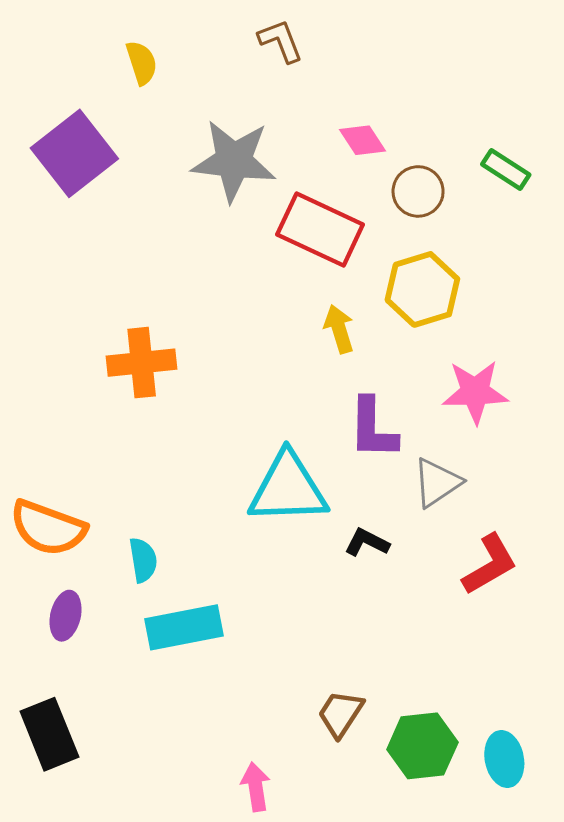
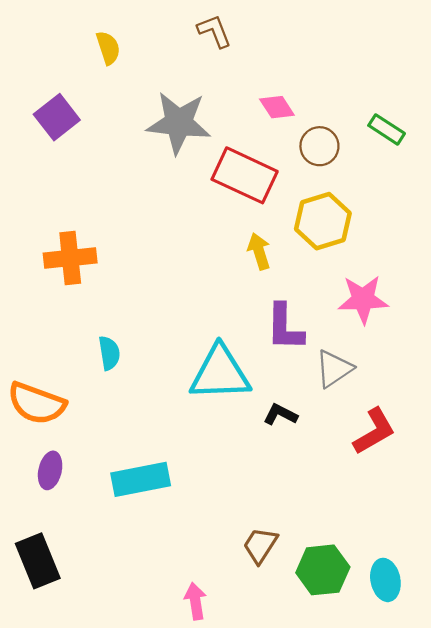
purple square: (74, 153) -> (57, 117), size x0.7
orange cross: (142, 363) -> (70, 258), moved
cyan semicircle: (143, 560) -> (109, 353), moved

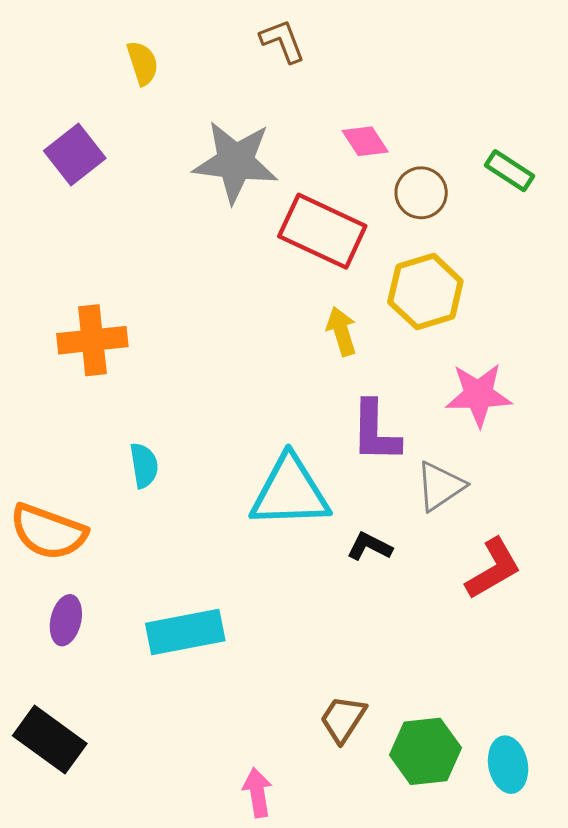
black rectangle: (38, 561) -> (50, 740), turned -32

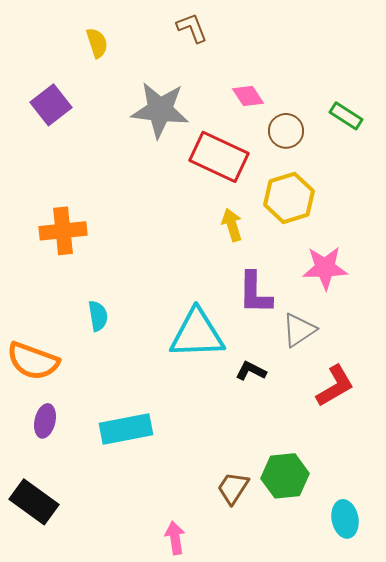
green hexagon: (425, 751) -> (285, 476), moved

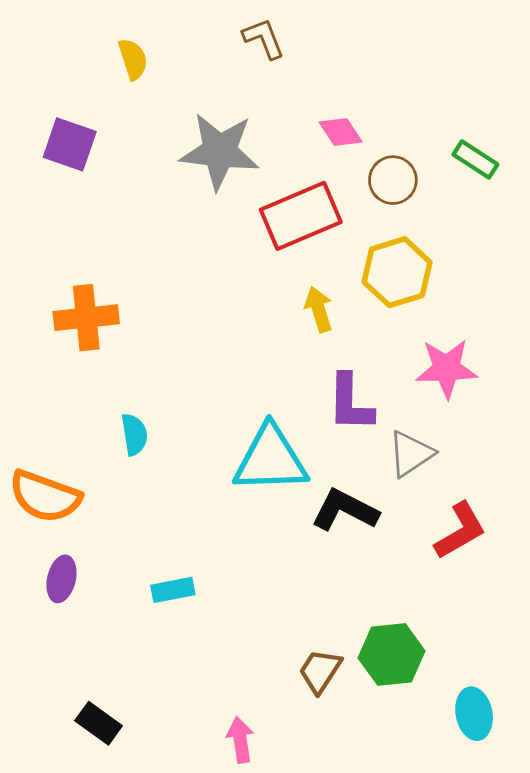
purple square: (51, 105) -> (70, 144), turned -33
red rectangle: (219, 157) -> (301, 216), turned -48
black L-shape: (251, 371) -> (345, 510), size x1.6
cyan rectangle: (126, 429) -> (173, 590), size x0.6
black rectangle: (34, 502) -> (99, 723), moved, size x0.7

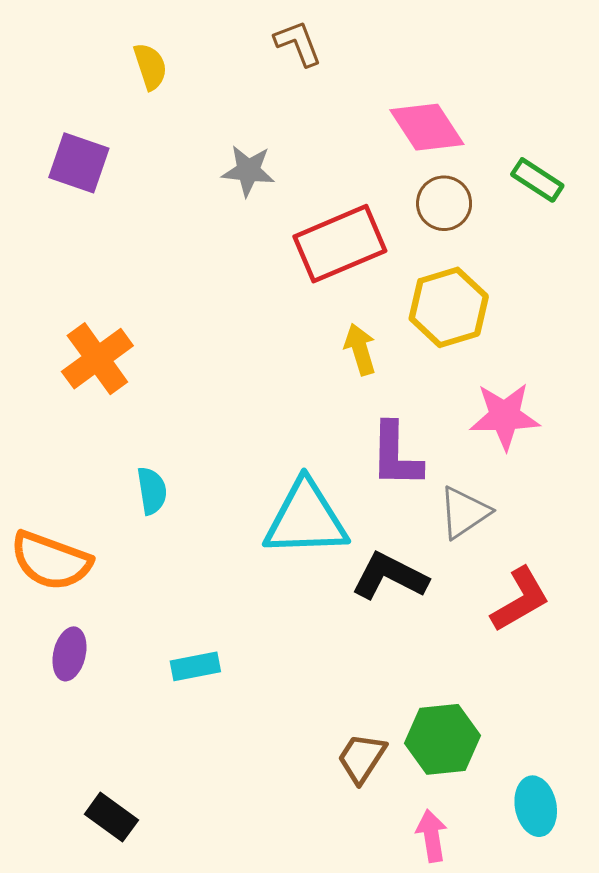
pink diamond: (341, 132) -> (427, 127), moved, size x1.5
gray star: (220, 151) -> (248, 171), size x0.6
orange cross: (86, 318) -> (97, 359), turned -30
pink arrow: (240, 740) -> (432, 836), moved

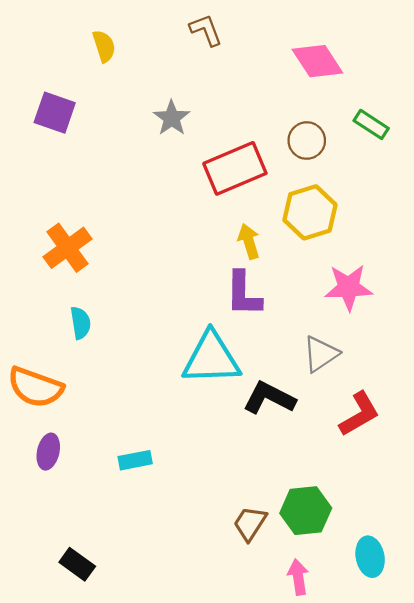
pink diamond: (427, 127) -> (317, 61), moved
gray star: (248, 171) -> (172, 118), turned 30
purple L-shape: (396, 455) -> (243, 294), moved
cyan semicircle: (152, 491) -> (80, 323), moved

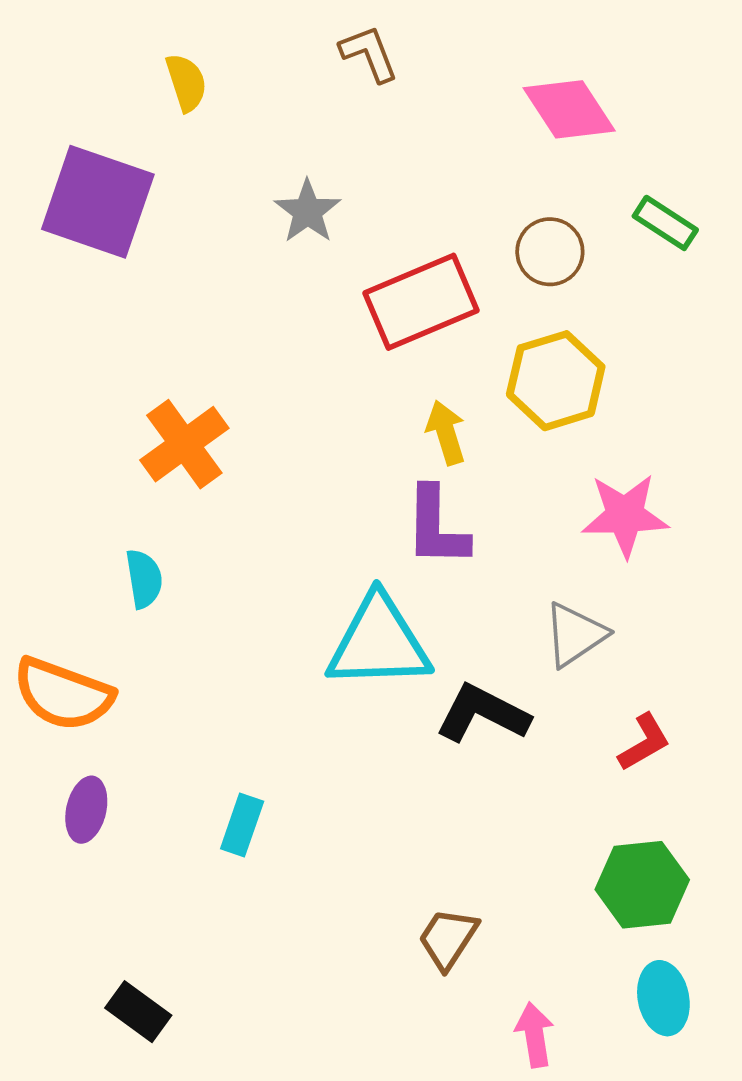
purple square: (55, 113) -> (98, 202), size x1.5
orange cross: (68, 248) -> (184, 444), moved
red L-shape: (359, 414) -> (644, 742), size x0.7
cyan rectangle: (135, 460) -> (242, 825), turned -60
green hexagon: (306, 511) -> (642, 885), moved

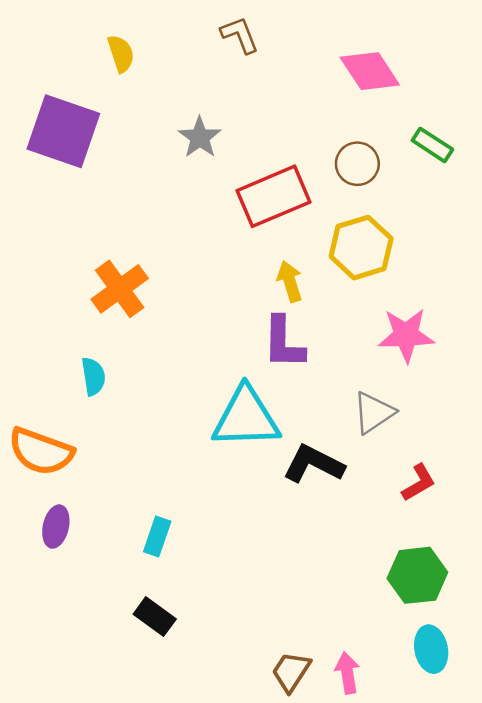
brown trapezoid: (448, 939) -> (291, 672), moved
black rectangle: (138, 1012) -> (155, 617), moved

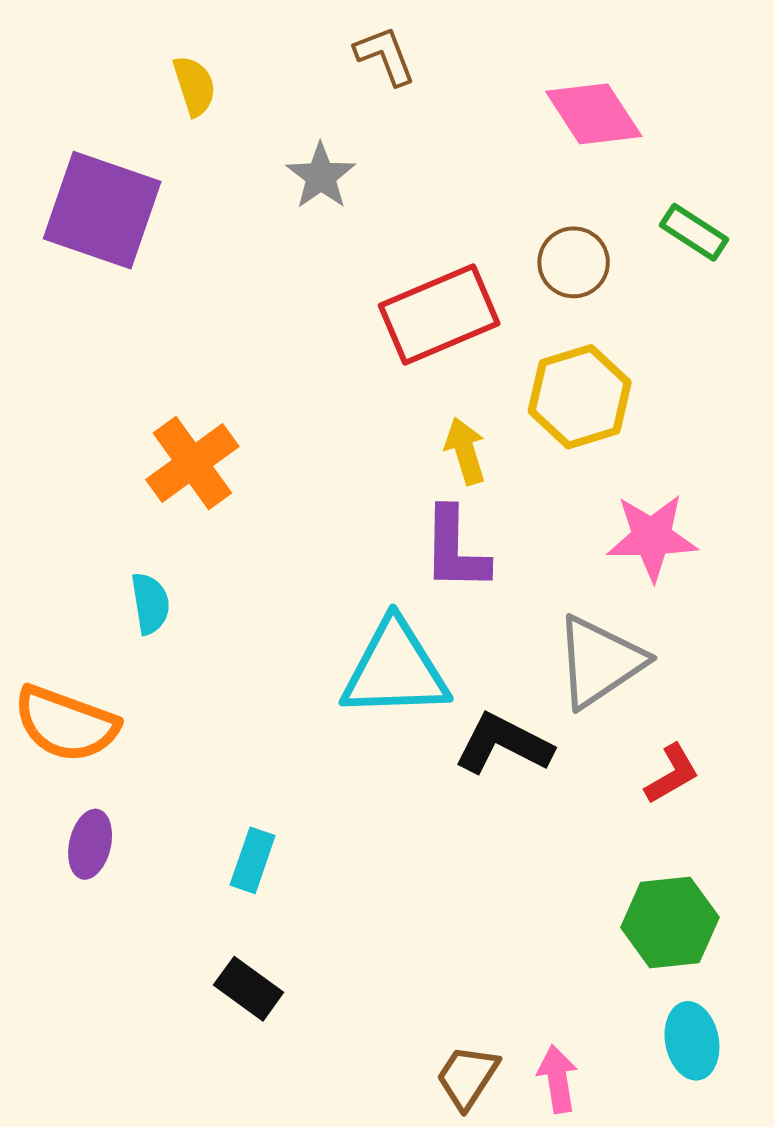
gray star: (200, 137) -> (321, 176), moved
gray triangle: (374, 413) -> (600, 662), size x1.4

